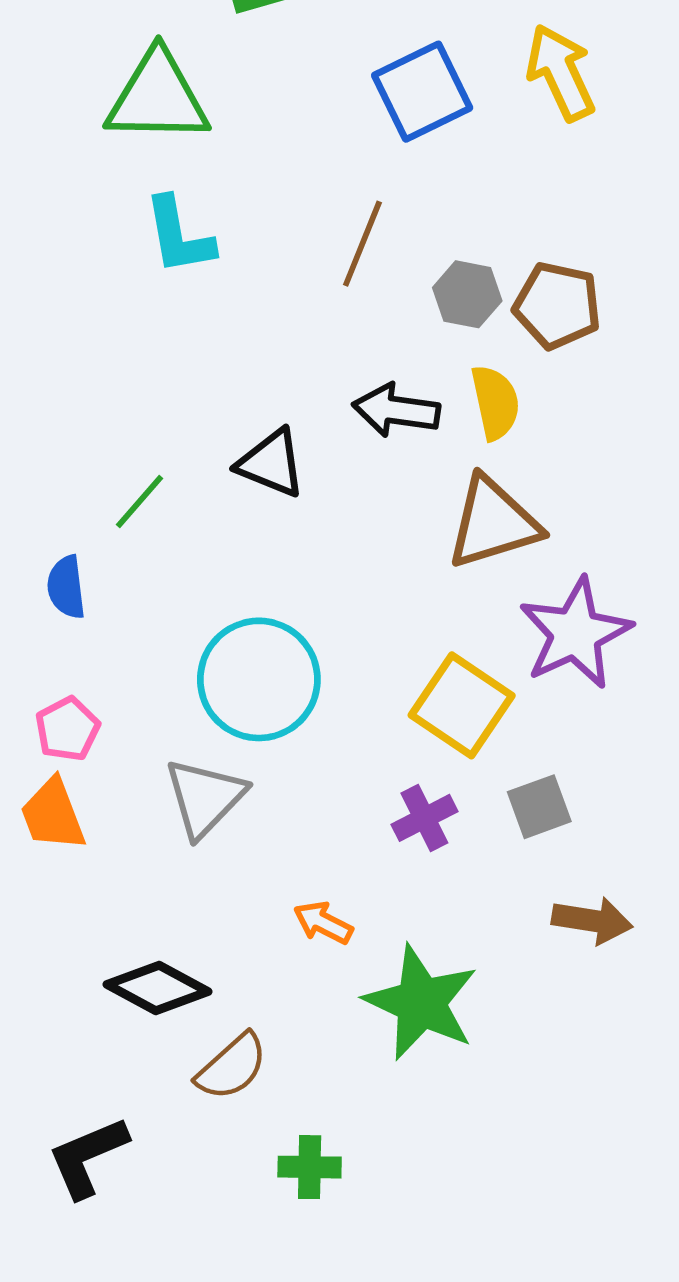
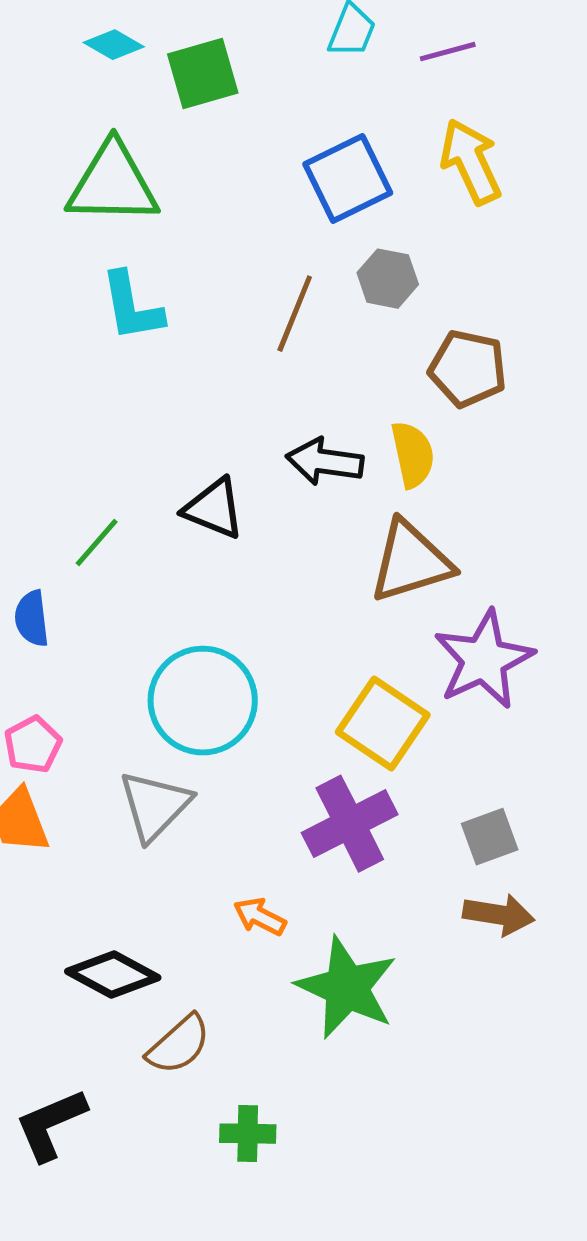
gray hexagon: (467, 294) -> (388, 279), moved
gray square: (539, 807) -> (490, 837), moved
purple cross: (424, 818) -> (350, 824), size x1.6

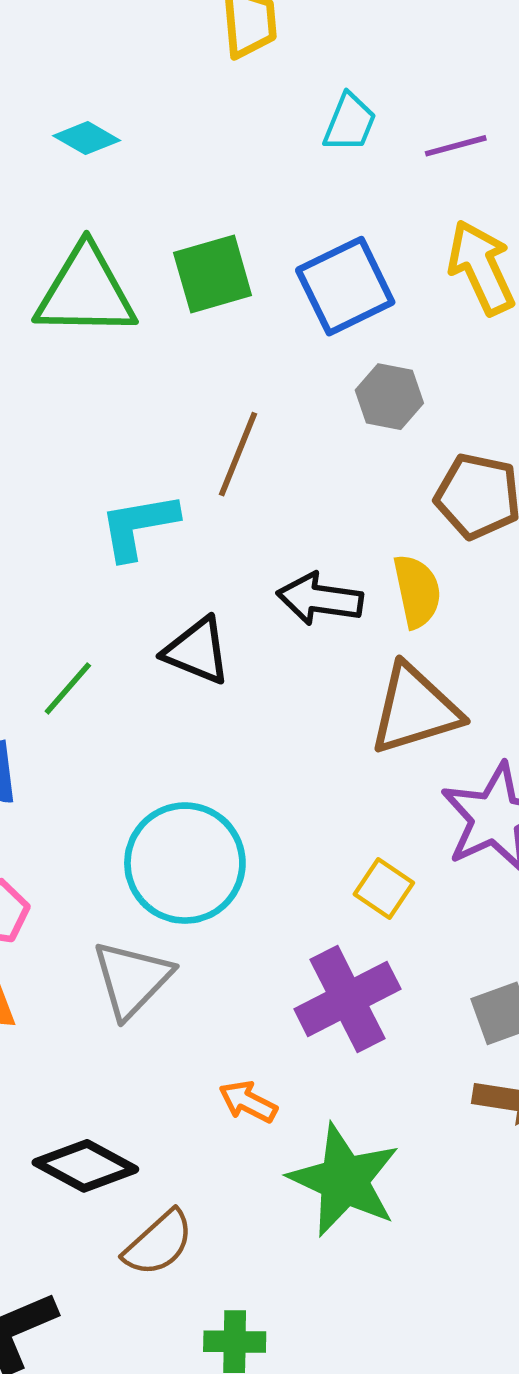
green square: (203, 74) -> (213, 274), moved
cyan L-shape: (132, 307) -> (139, 526), moved, turned 90
brown line: (295, 314) -> (238, 454), moved
yellow square: (383, 724) -> (384, 888), size x0.6

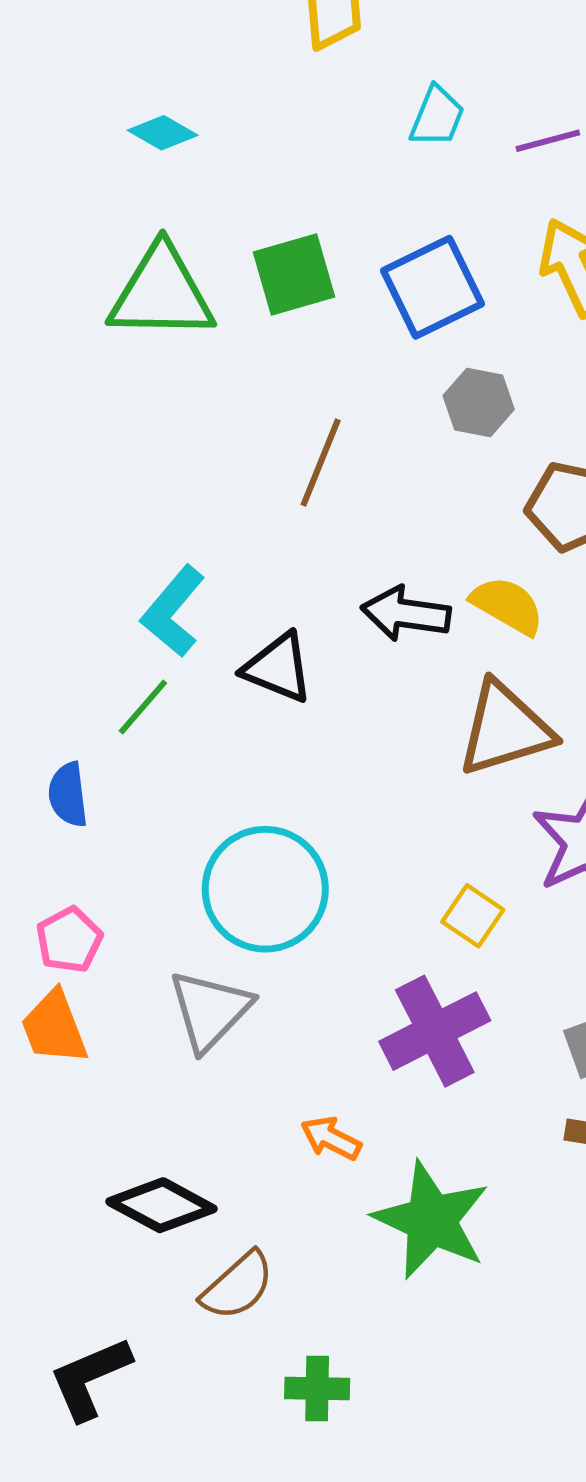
cyan L-shape: (139, 526) -> (173, 611), moved, turned -40
yellow semicircle: (417, 591) -> (507, 605), turned -48

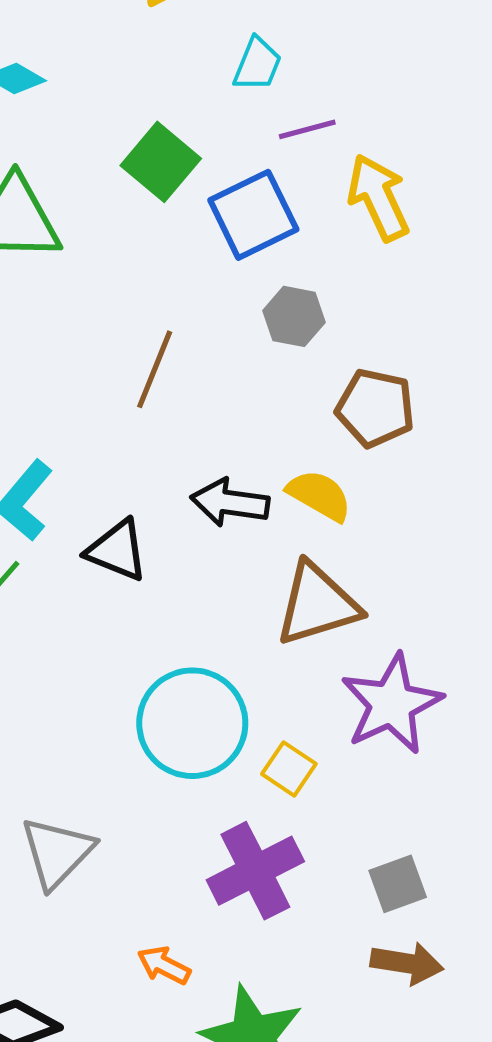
purple line: (548, 141) -> (307, 129), moved
green square: (294, 275) -> (161, 162), moved, turned -34
cyan circle: (265, 889) -> (192, 723), moved

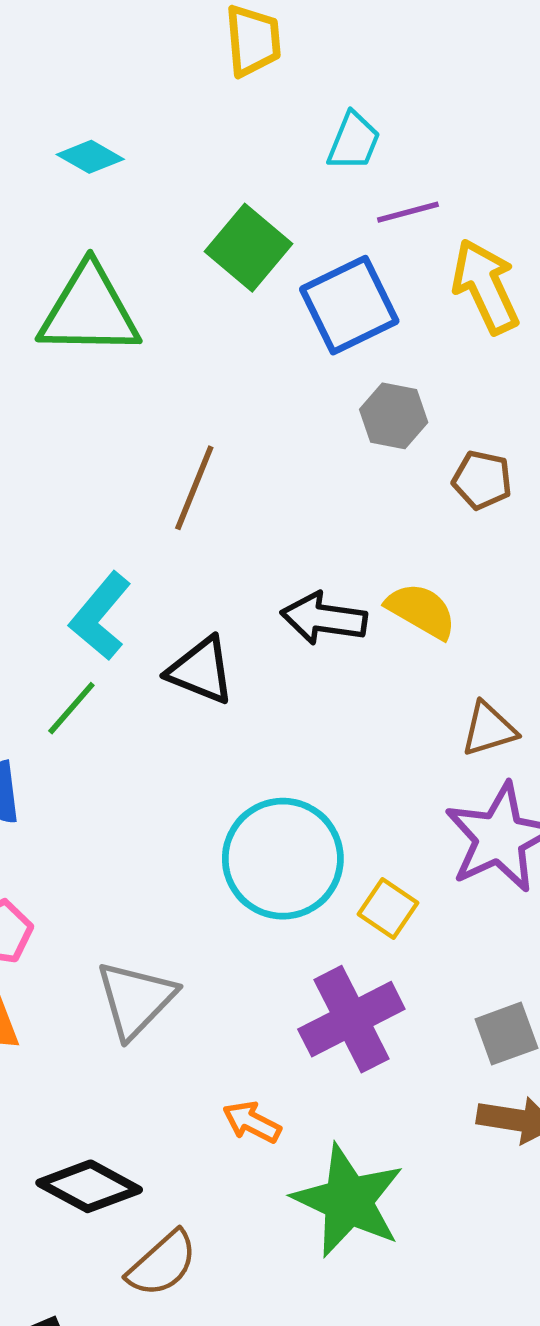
brown line: (155, 369) -> (194, 488), moved
brown pentagon: (375, 408) -> (482, 480), moved, size x0.7
brown triangle: (317, 604) -> (489, 729), moved, size x0.6

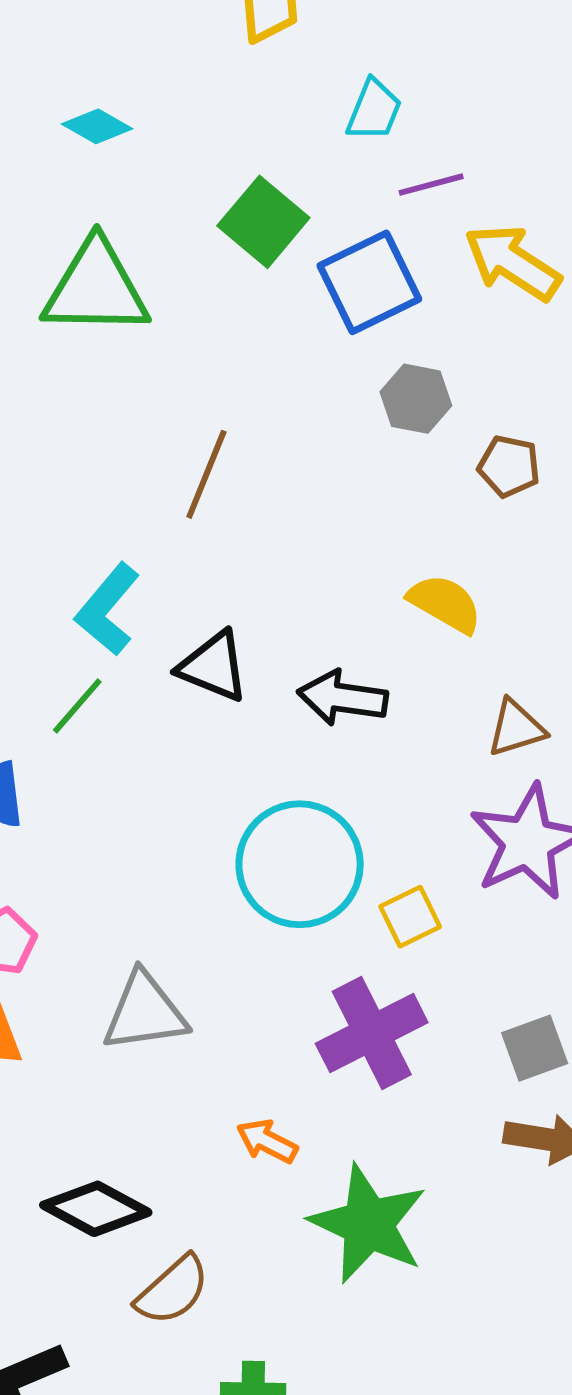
yellow arrow: (485, 286) -> (513, 263), turned -32
black arrow: (324, 618) -> (343, 698), moved
yellow square: (388, 908) -> (410, 917), turned 30
gray triangle: (136, 999) -> (145, 1012), turned 38

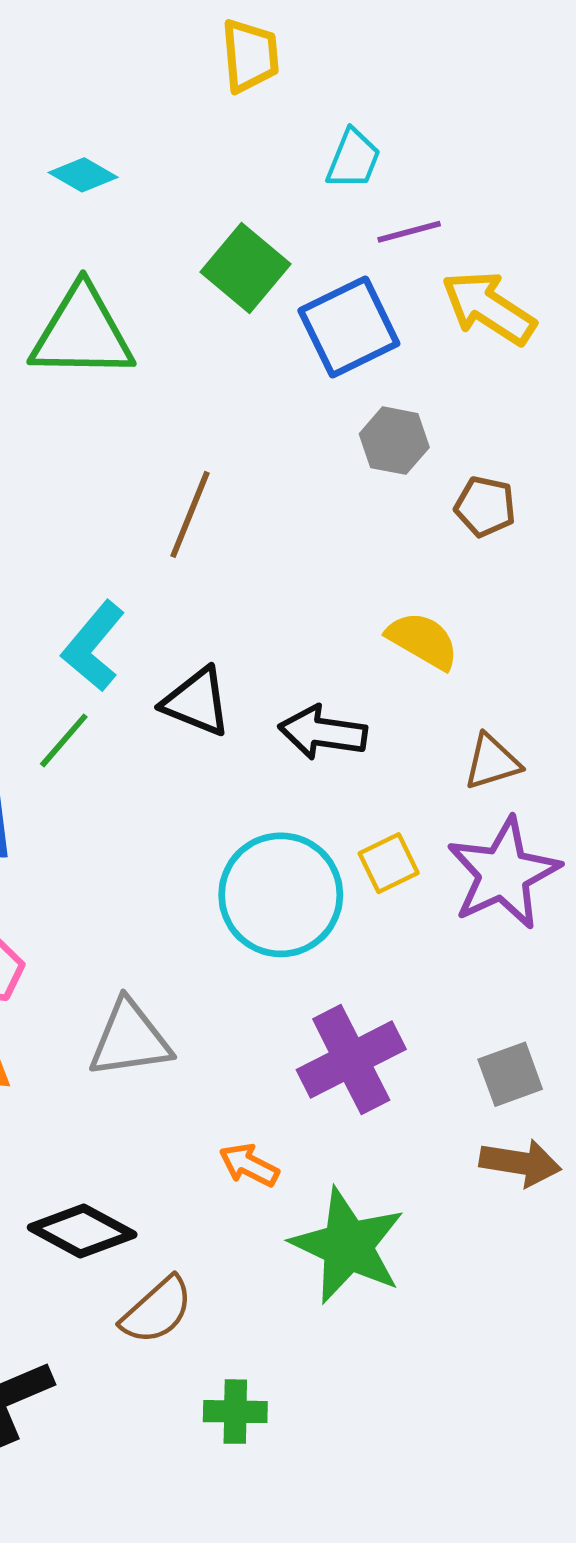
yellow square: (410, 917) -> (389, 863), moved

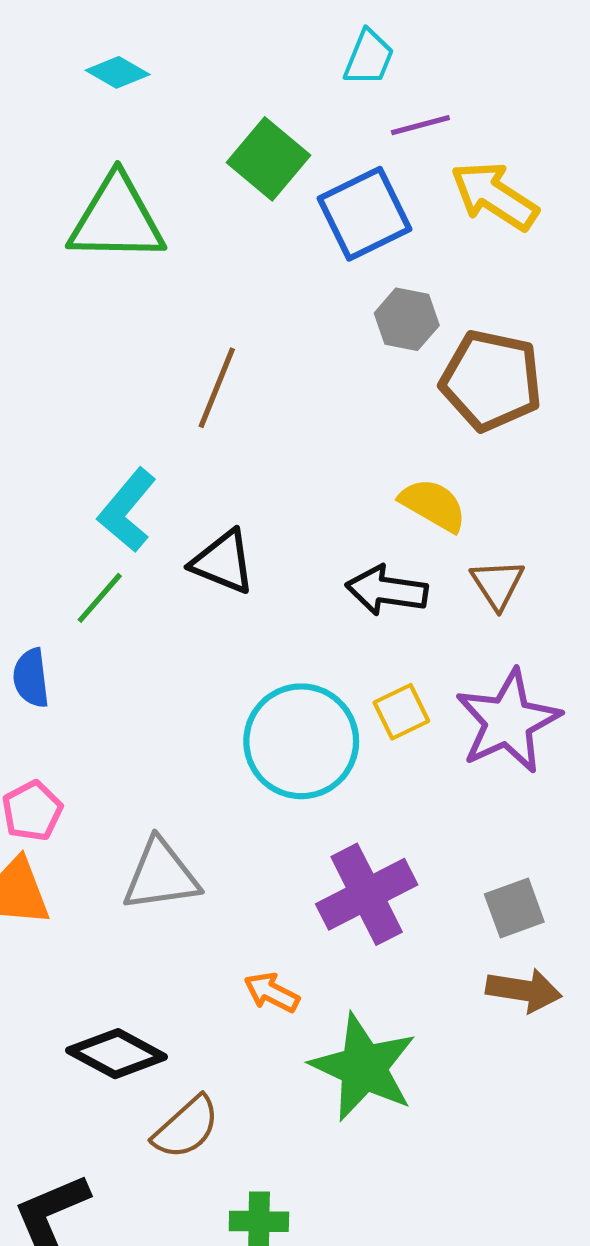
brown pentagon: (485, 506) -> (491, 380), size x1.8
black arrow: (323, 732) -> (387, 590), moved
brown triangle: (492, 762) -> (497, 584), moved, turned -46

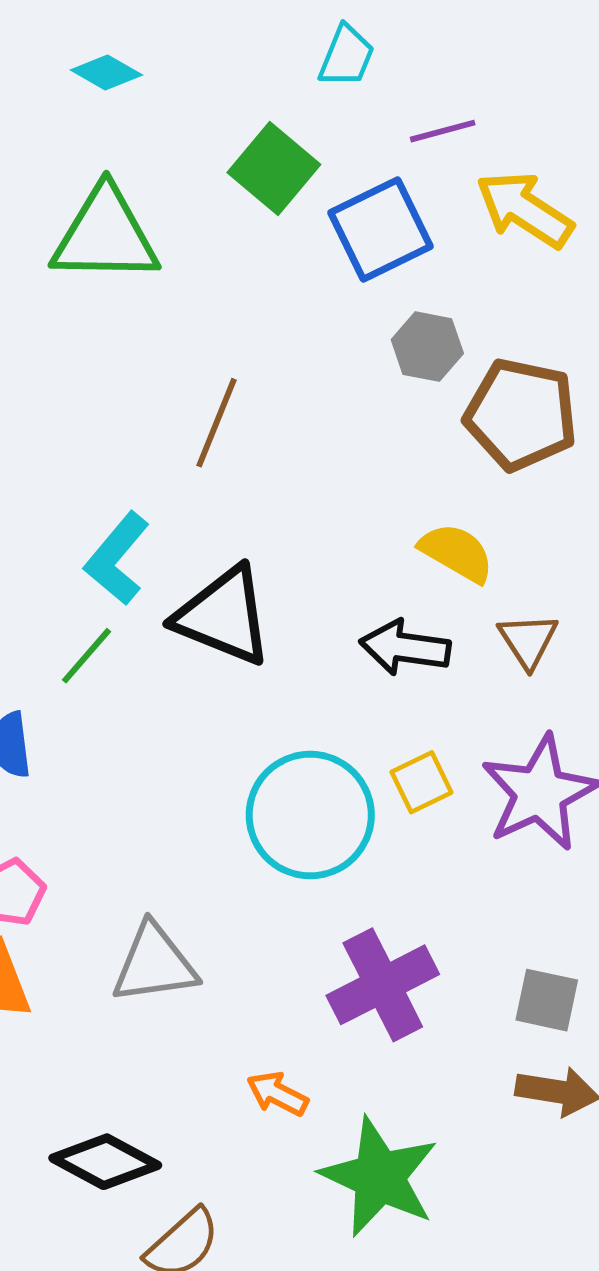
cyan trapezoid: (369, 58) -> (347, 56), moved
black triangle: (223, 562) -> (224, 616), size x1.4
gray square: (514, 908) -> (547, 1000), turned 32

